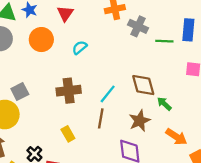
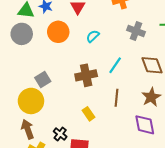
gray cross: (138, 26) -> (136, 31), moved
cyan line: (108, 94) -> (115, 65), moved

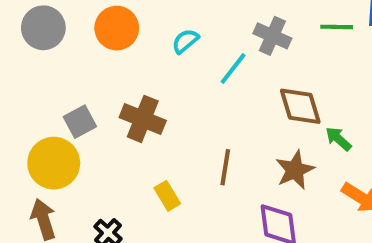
cyan line: (115, 65) -> (233, 69), moved
brown cross: (86, 75) -> (143, 119), moved, turned 30

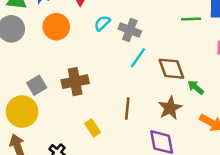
gray cross: (272, 36) -> (130, 30), moved
cyan semicircle: (185, 41) -> (102, 23), moved
cyan line: (233, 69) -> (138, 58), moved
brown cross: (143, 119) -> (75, 82), turned -30

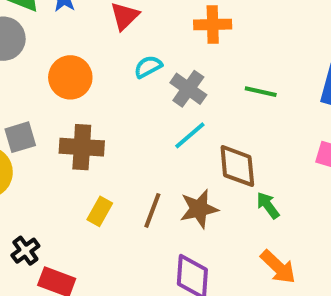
green line: (191, 19) -> (261, 92), moved
orange circle: (56, 27) -> (70, 77), moved
brown star: (170, 108) -> (199, 209), moved
yellow rectangle: (93, 128) -> (100, 211), moved, turned 49

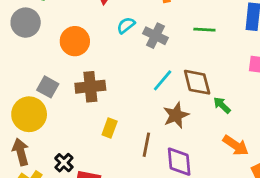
cyan line: (190, 135) -> (163, 80), moved
gray square: (20, 137) -> (48, 87), turned -35
brown line: (152, 210) -> (146, 145), moved

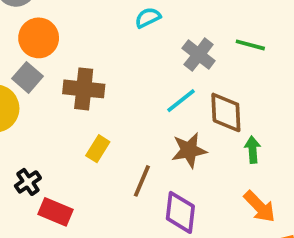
gray cross: (155, 36) -> (199, 55), moved
orange circle: (75, 41) -> (39, 38), moved
green arrow: (222, 105) -> (253, 150), turned 30

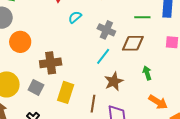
green line: (250, 45) -> (142, 17), moved
gray square: (28, 77) -> (36, 87), moved
brown diamond: (226, 112) -> (133, 43), moved, turned -75
yellow rectangle: (98, 149) -> (66, 92), size x1.5

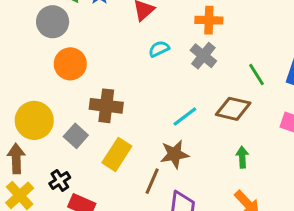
green line: (142, 17) -> (257, 75), turned 42
gray cross: (106, 30) -> (203, 56), moved
brown star: (114, 81) -> (174, 154), moved

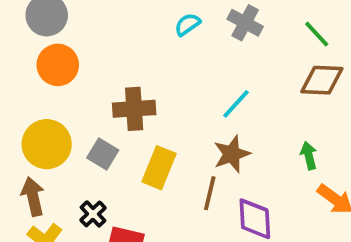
orange circle: (70, 64) -> (58, 65), moved
brown diamond: (233, 109) -> (322, 80), moved
green arrow: (242, 157) -> (309, 156), moved

